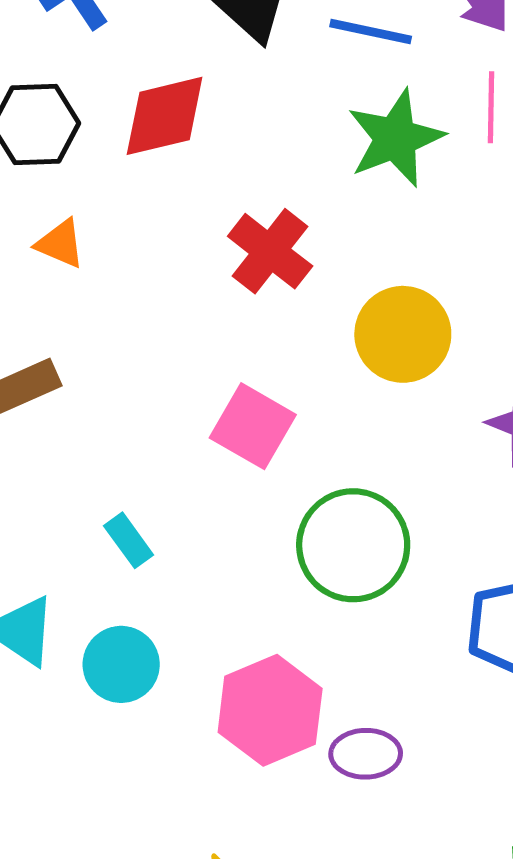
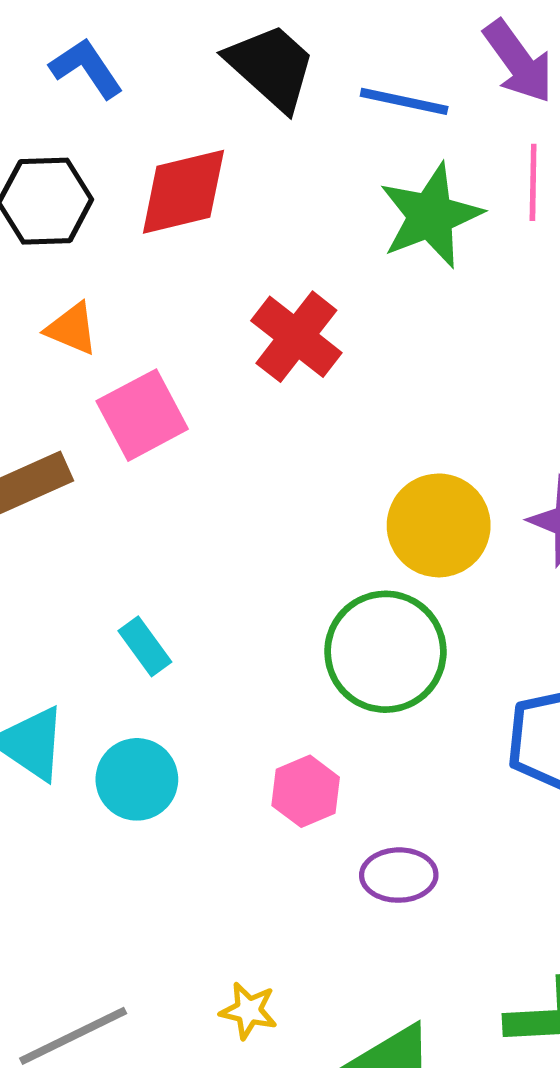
yellow circle: (403, 334) -> (439, 525), moved
pink square: (253, 426) -> (142, 415), moved, turned 32
pink hexagon: (270, 710) -> (306, 791), moved, size x0.6

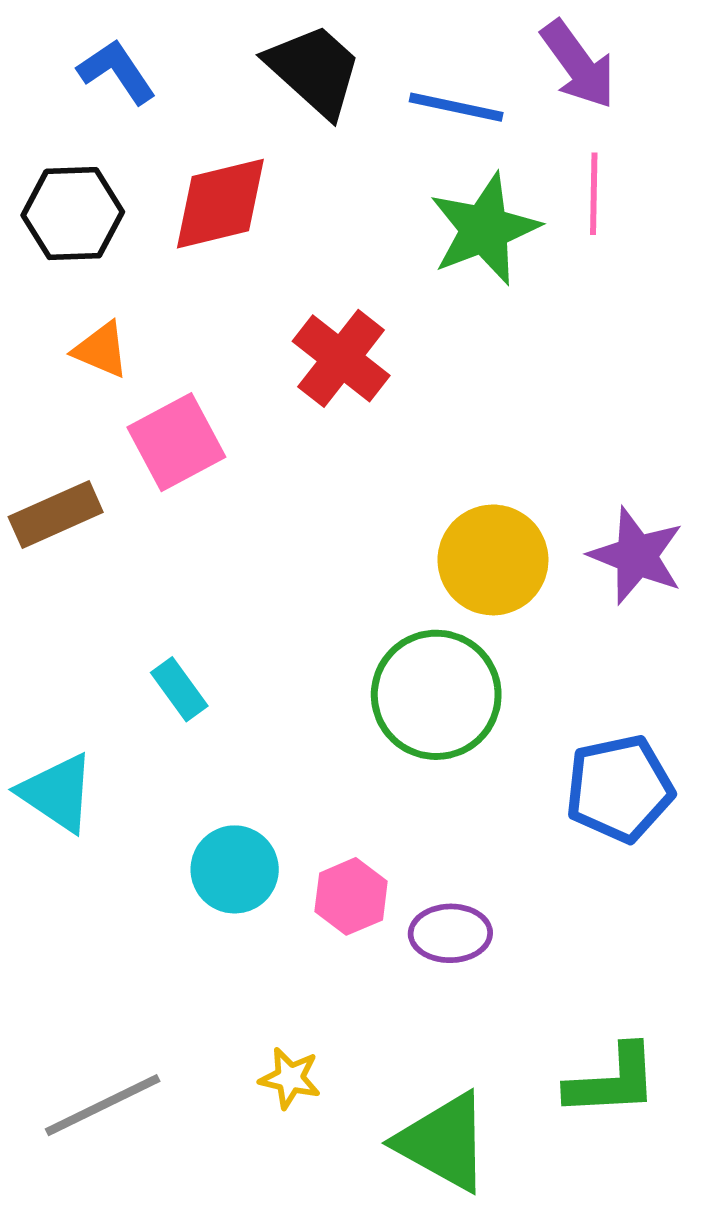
cyan circle: (137, 779) -> (235, 869), moved
pink hexagon: (306, 791) -> (351, 896), moved

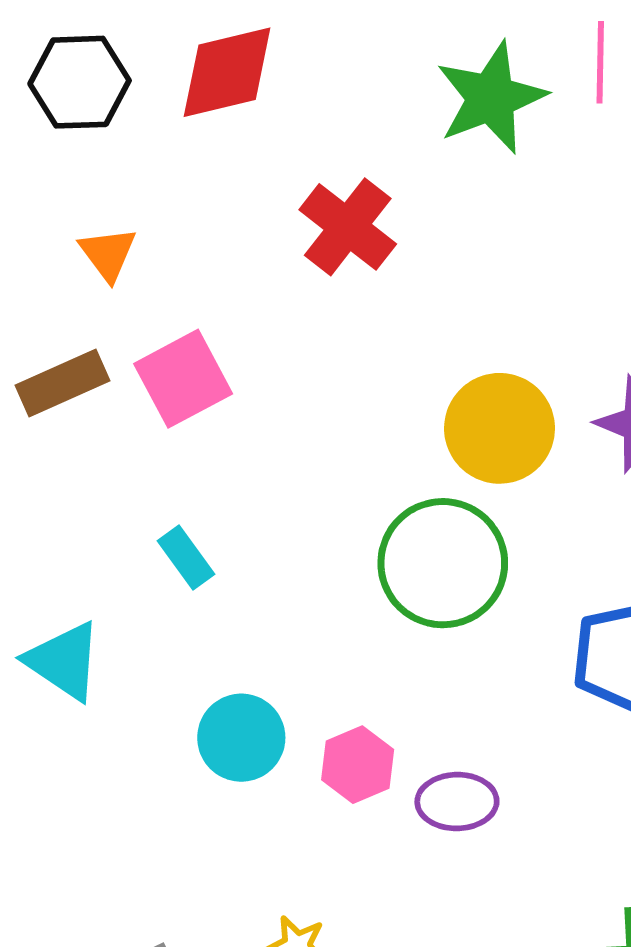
orange triangle: (101, 350) -> (108, 254), moved, turned 30
pink square: (176, 442) -> (183, 379), moved

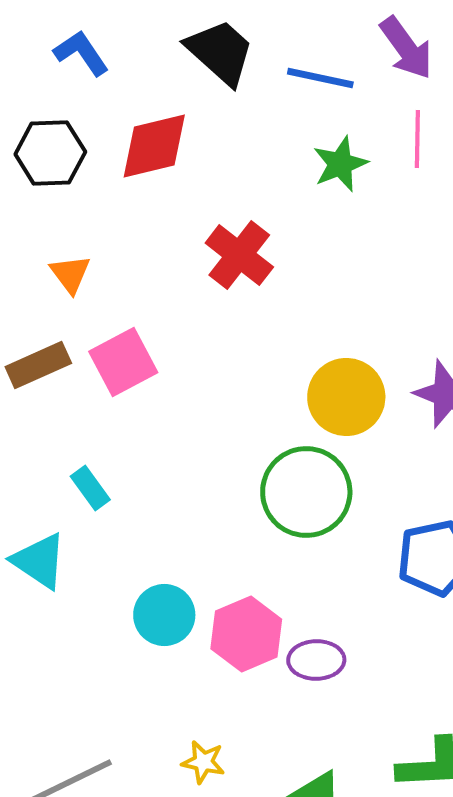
green star: (491, 98) -> (340, 164), size x0.7
cyan rectangle: (186, 557) -> (90, 488), moved
pink hexagon: (358, 765) -> (246, 634), size x1.4

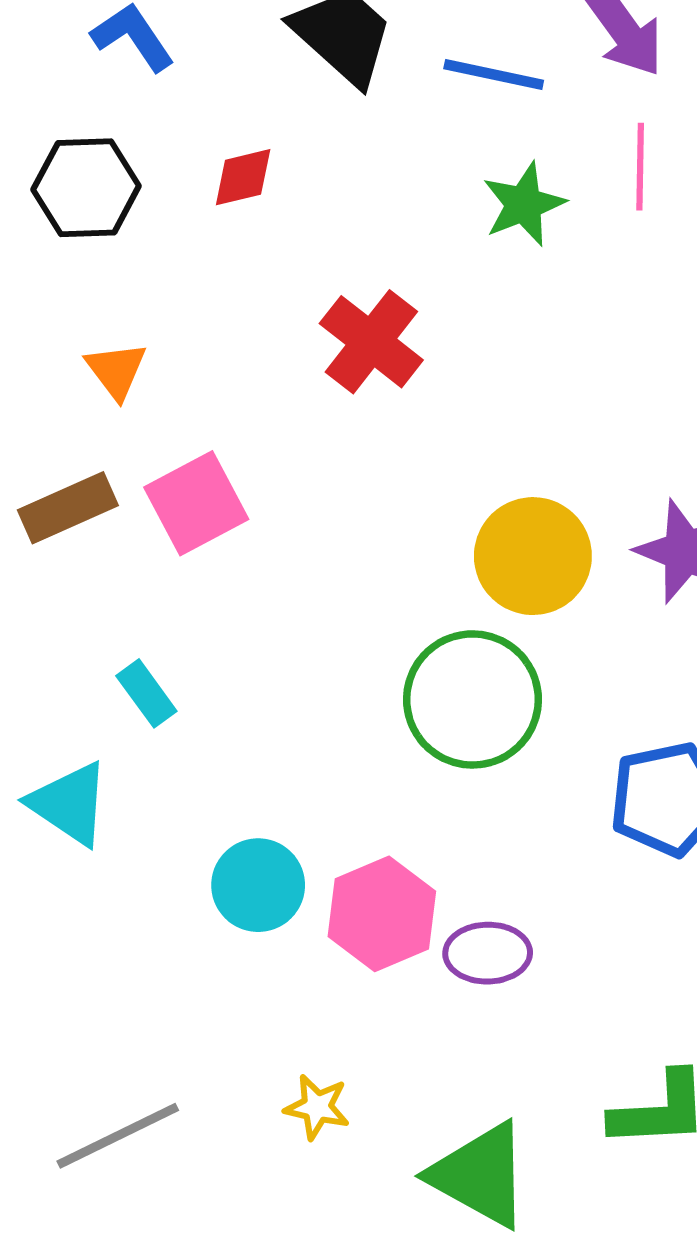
red diamond: (154, 146) -> (243, 177), size x0.6

